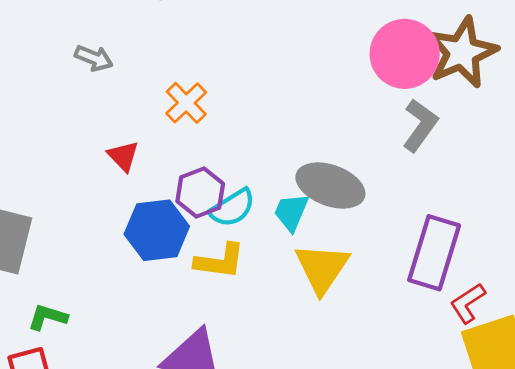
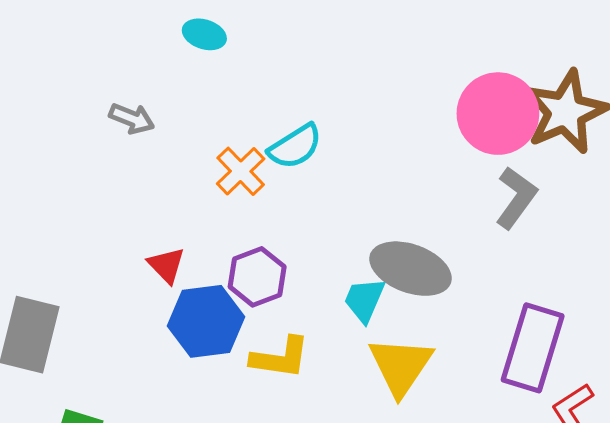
red triangle: (123, 156) -> (166, 265), moved
cyan semicircle: (232, 208) -> (295, 147), moved

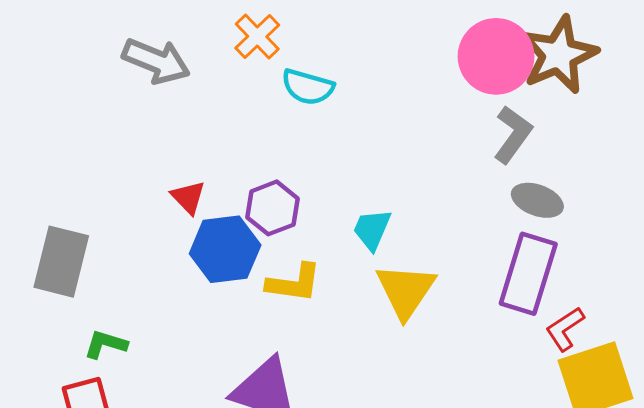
gray arrow: (132, 118) -> (156, 61), size x1.6
cyan semicircle: (295, 147) -> (308, 87), turned 48
orange cross: (241, 171) -> (257, 36), moved
gray ellipse: (411, 269) -> (537, 200), moved, size x0.7

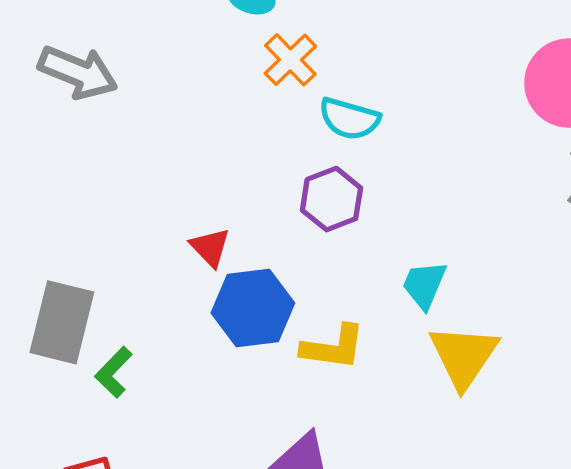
gray arrow: (156, 61) -> (78, 72), moved
purple hexagon: (273, 208) -> (331, 199), moved
green L-shape: (106, 344) -> (114, 372), moved, turned -63

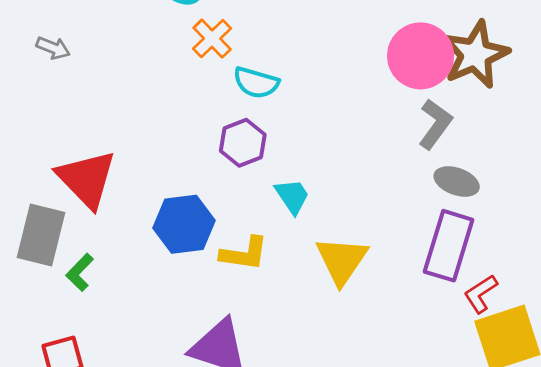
gray arrow: (78, 72) -> (53, 48), size x0.6
red triangle: (210, 247) -> (86, 179), moved, size x2.0
cyan trapezoid: (424, 285) -> (292, 196), moved, turned 123

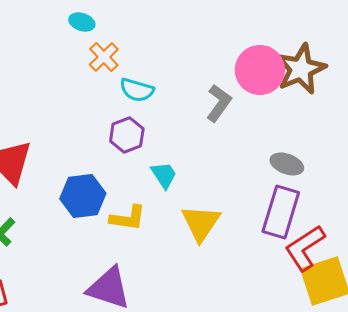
gray L-shape: (435, 124) -> (219, 103), moved
red L-shape: (481, 294) -> (305, 248), size x1.6

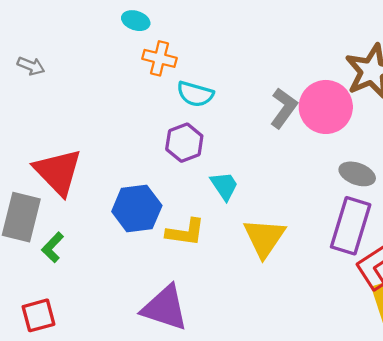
orange cross: (104, 57) -> (159, 58), turned -32
pink circle: (260, 70) -> (326, 107), moved

